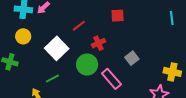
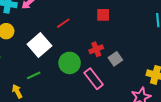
red cross: (98, 43) -> (96, 49), moved

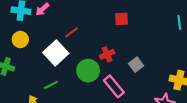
red line: (63, 23) -> (71, 32), moved
red cross: (96, 49) -> (107, 54), moved

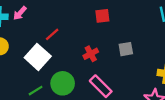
gray square: (136, 65) -> (126, 49), moved, turned 32
green circle: (88, 71) -> (63, 83), moved

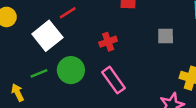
gray square: (126, 49) -> (166, 36), moved

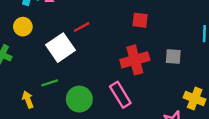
red cross: (108, 42) -> (135, 60), moved, size x1.6
green circle: (71, 70) -> (79, 99), moved

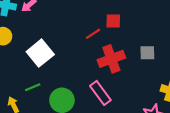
red line: (82, 27) -> (93, 34), moved

